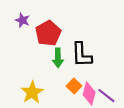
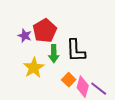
purple star: (22, 20) -> (25, 36), moved
yellow star: (32, 92) -> (34, 68), moved

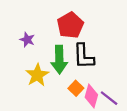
red pentagon: (45, 31) -> (70, 25), moved
green arrow: (54, 54) -> (59, 60), size x1.4

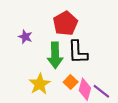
yellow star: (37, 75) -> (40, 84), moved

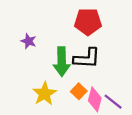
red pentagon: (65, 23) -> (88, 22), moved, turned 30
black L-shape: (78, 52) -> (87, 58), turned -85

